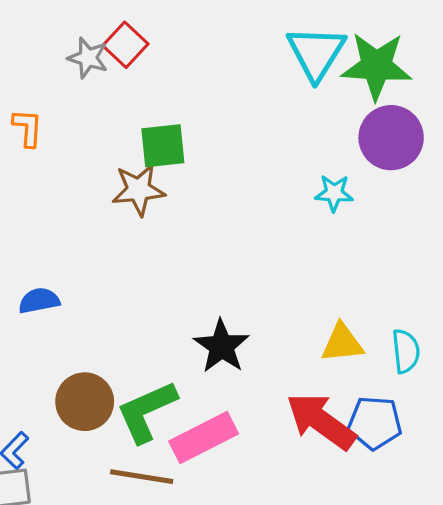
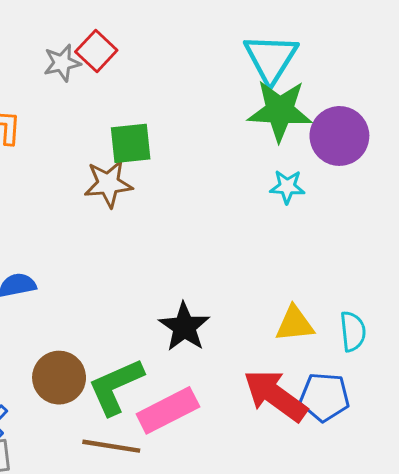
gray star: (88, 58) -> (62, 63), turned -30
green star: (376, 66) -> (280, 111), moved

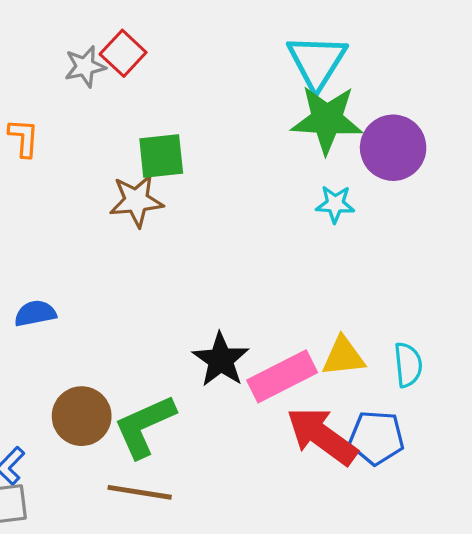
pink rectangle: (168, 410) -> (282, 376), moved

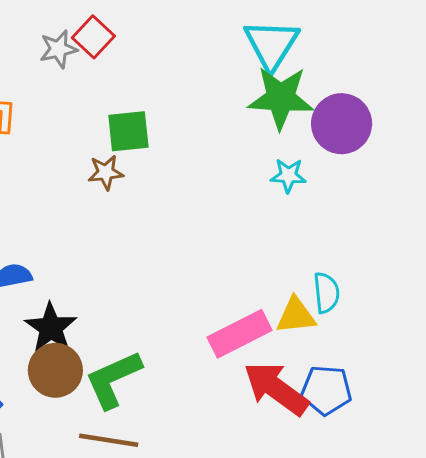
brown star: (136, 201) -> (106, 172), size x0.7
black star: (221, 360) -> (51, 328), moved
cyan semicircle: (408, 365) -> (326, 293), moved

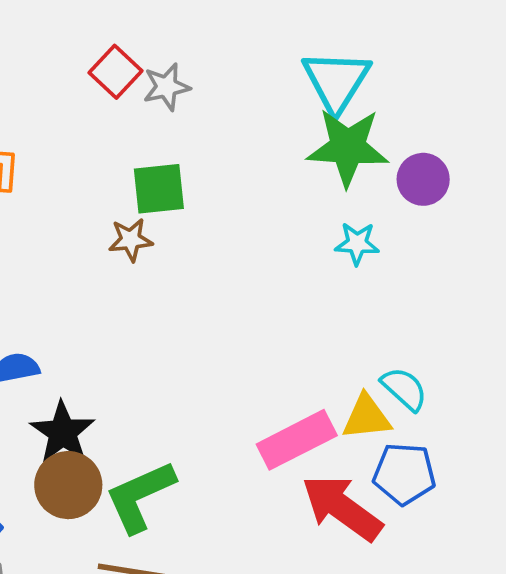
gray star: (58, 49) -> (166, 87), moved
purple circle: (342, 124) -> (423, 179), size x0.7
cyan semicircle: (326, 293) -> (404, 389), turned -42
blue pentagon: (326, 390) -> (404, 474), moved

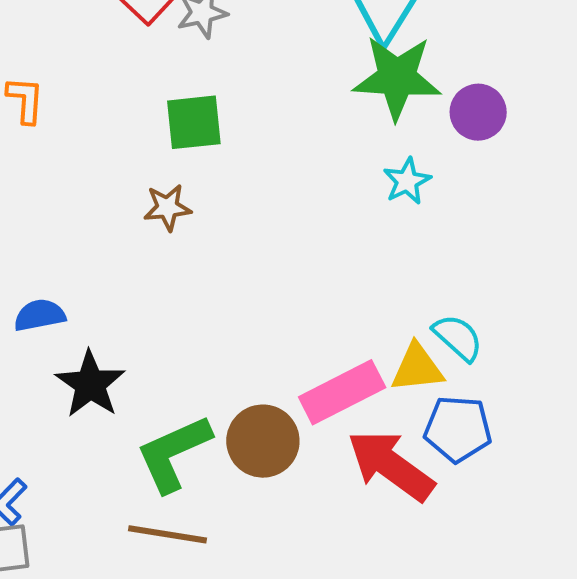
brown star: (131, 240) -> (167, 208), moved
cyan star: (357, 243) -> (407, 181), turned -30
brown circle: (68, 485) -> (263, 441), moved

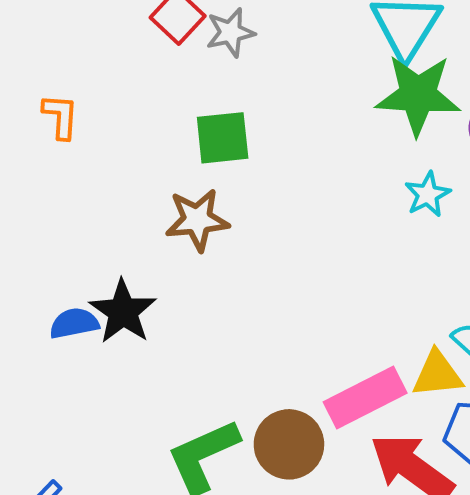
brown star: (167, 208) -> (197, 220), size x1.4
black star: (90, 384) -> (123, 312), moved

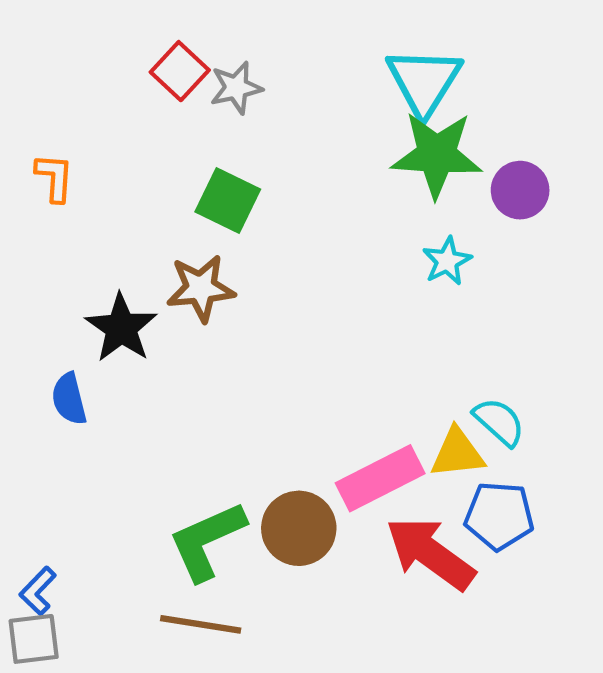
green square: (223, 138) -> (228, 201), turned 32
black star: (123, 312) -> (121, 328), moved
blue semicircle: (74, 323) -> (69, 399), turned -93

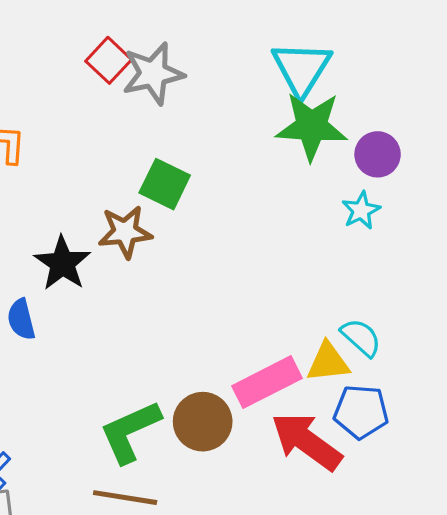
gray star: (236, 88) -> (153, 74), size x1.5
green square: (228, 201) -> (165, 184), moved
cyan star: (447, 261) -> (361, 210), moved

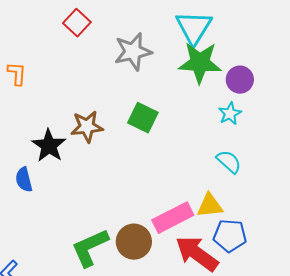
gray star: (153, 74) -> (133, 52), moved
green square: (165, 184) -> (143, 118), moved
cyan semicircle: (361, 337) -> (229, 162), moved

